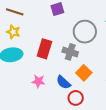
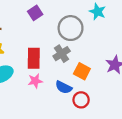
gray cross: (70, 52) -> (62, 54), turned -35
pink star: (38, 81) -> (35, 81), moved

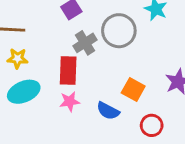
gray cross: (62, 54) -> (85, 43), moved
red circle: (81, 100) -> (152, 125), moved

